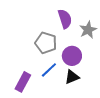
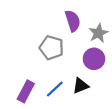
purple circle: (72, 56) -> (94, 59), moved
blue line: (49, 70) -> (55, 89), moved

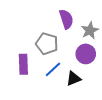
blue line: (55, 89) -> (53, 69), moved
purple rectangle: (26, 91) -> (23, 64), moved, turned -30

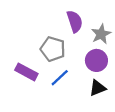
purple rectangle: (23, 64) -> (26, 72), turned -60
black triangle: (73, 79) -> (98, 88), moved

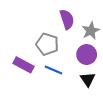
blue line: (60, 78) -> (53, 70), turned 66
black triangle: (98, 88) -> (88, 79), turned -42

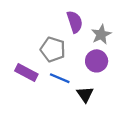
black triangle: (88, 79) -> (85, 94), moved

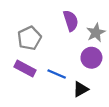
gray pentagon: (53, 49) -> (29, 38), moved, turned 30
black triangle: (85, 94) -> (81, 89), turned 35

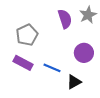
gray star: (96, 33) -> (88, 15), moved

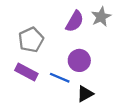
purple semicircle: (65, 19) -> (75, 21), turned 48
purple circle: (84, 53) -> (79, 60), moved

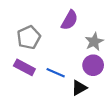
gray star: (101, 17) -> (94, 42), moved
purple circle: (79, 60) -> (93, 65), moved

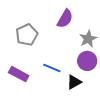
purple rectangle: (24, 67) -> (19, 74), moved

